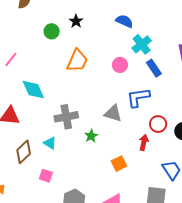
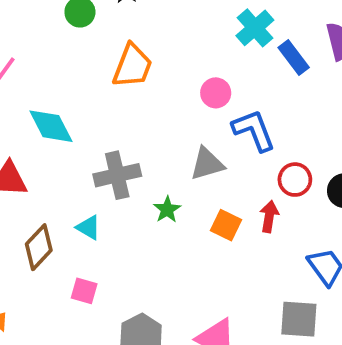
pink circle: (120, 65) -> (216, 93), moved
blue rectangle: (154, 68) -> (294, 58), moved
blue L-shape: (138, 97) -> (254, 130), turned 80
gray triangle: (113, 113) -> (207, 164), turned -30
orange square: (119, 164) -> (226, 225), moved, turned -35

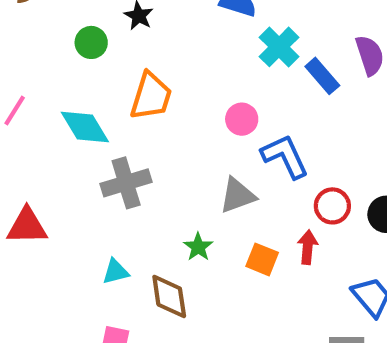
cyan diamond: (51, 126) -> (85, 127), moved
gray cross: (117, 175) -> (126, 183), moved
cyan triangle: (88, 227) -> (116, 272), turned -40
brown diamond: (39, 247) -> (169, 296), moved, turned -48

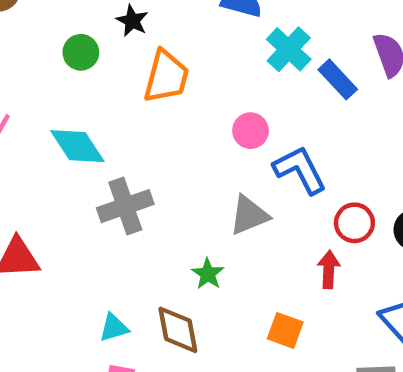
orange trapezoid: (151, 96) -> (166, 77), moved
orange square: (262, 259) -> (285, 330), moved
cyan triangle: (116, 272) -> (114, 328), moved

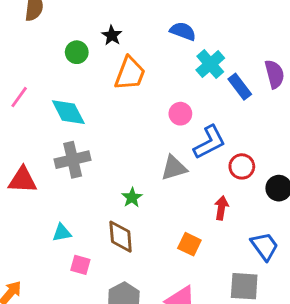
blue L-shape: (300, 170) -> (209, 142), turned 84
gray cross: (125, 206) -> (73, 160), moved
red circle: (354, 223) -> (242, 166), moved
green star: (208, 274) -> (132, 198), moved
cyan triangle: (114, 328) -> (62, 233), moved

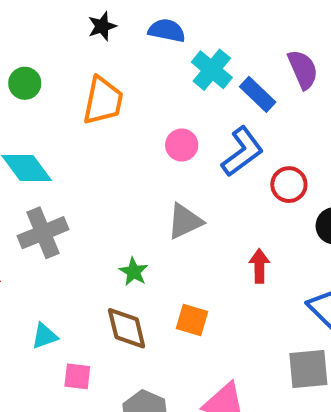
black star: (112, 35) -> (102, 26), moved, turned 30
blue L-shape: (209, 142) -> (242, 152), moved
red circle: (242, 166) -> (289, 185), moved
orange square: (189, 244) -> (192, 320), moved

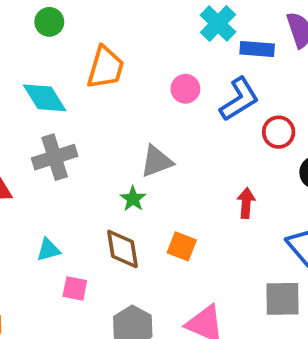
blue rectangle: (258, 94) -> (257, 49), turned -44
orange trapezoid: (103, 101) -> (105, 68), moved
gray triangle: (185, 221) -> (157, 161), moved

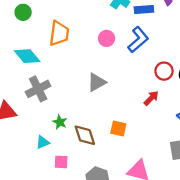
red circle: (279, 132) -> (164, 71), moved
green star: (133, 199) -> (60, 122), moved
red arrow: (246, 203) -> (151, 98), turned 49

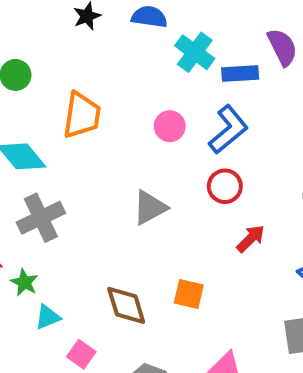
red circle: (164, 71) -> (225, 186), moved
green star: (60, 122) -> (24, 282), moved
pink square: (61, 162) -> (81, 354), turned 32

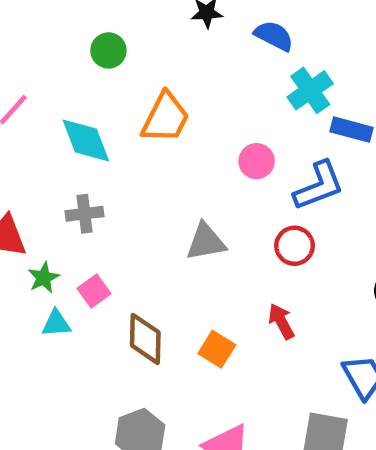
gray cross: (41, 218) -> (85, 214), size x0.7
red arrow: (251, 239) -> (281, 321), moved, turned -92
pink square: (81, 354) -> (94, 291), moved

